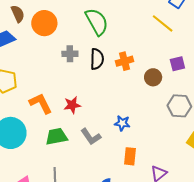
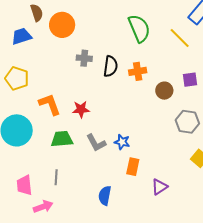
green semicircle: (97, 22) -> (139, 28), moved
blue star: (122, 123) -> (122, 142), moved

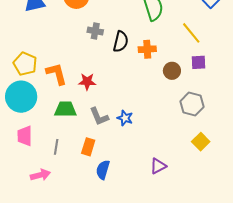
yellow line: (180, 38) -> (191, 33), moved
yellow pentagon: (17, 78) -> (25, 64), moved
orange rectangle: (133, 167) -> (88, 147), moved
pink trapezoid: (24, 185) -> (25, 136), moved

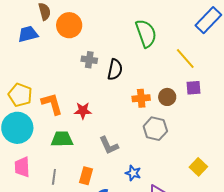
orange cross: (147, 49) -> (141, 98), moved
gray hexagon: (192, 104) -> (155, 129), moved
gray L-shape: (99, 116) -> (109, 145), moved
blue star: (125, 118) -> (133, 173), moved

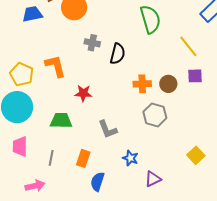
orange L-shape: (52, 104) -> (55, 66), moved

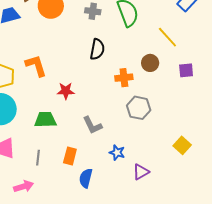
gray cross: (92, 43) -> (93, 11), moved
purple square: (195, 76) -> (186, 70), moved
brown circle: (168, 84) -> (150, 63), moved

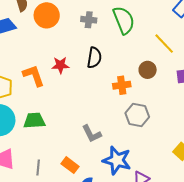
red star: (66, 91) -> (60, 65), moved
green trapezoid: (45, 120) -> (34, 121), moved
blue star: (117, 153) -> (117, 160), size x1.8
orange rectangle: (70, 156) -> (70, 165), turned -66

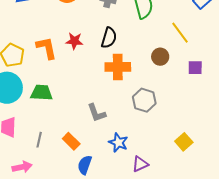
orange cross: (122, 85) -> (118, 67), moved, size x1.4
blue star: (117, 160) -> (118, 143), size x0.7

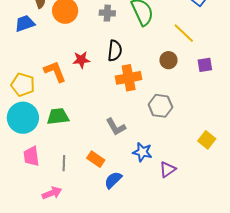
blue semicircle: (85, 165) -> (113, 180), turned 36

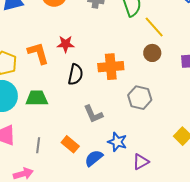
yellow line: (184, 33) -> (154, 27), moved
black semicircle: (115, 51) -> (76, 74), moved
blue semicircle: (113, 180) -> (94, 158), moved

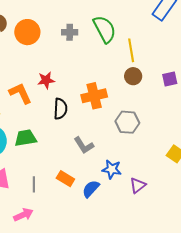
yellow line: (154, 27) -> (131, 50), turned 40

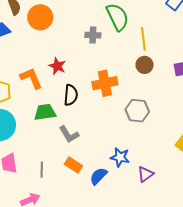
gray cross: (70, 32) -> (93, 35), moved
red star: (46, 80) -> (57, 66), turned 30
green trapezoid: (26, 138) -> (45, 112), moved
gray L-shape: (84, 145) -> (69, 134), moved

